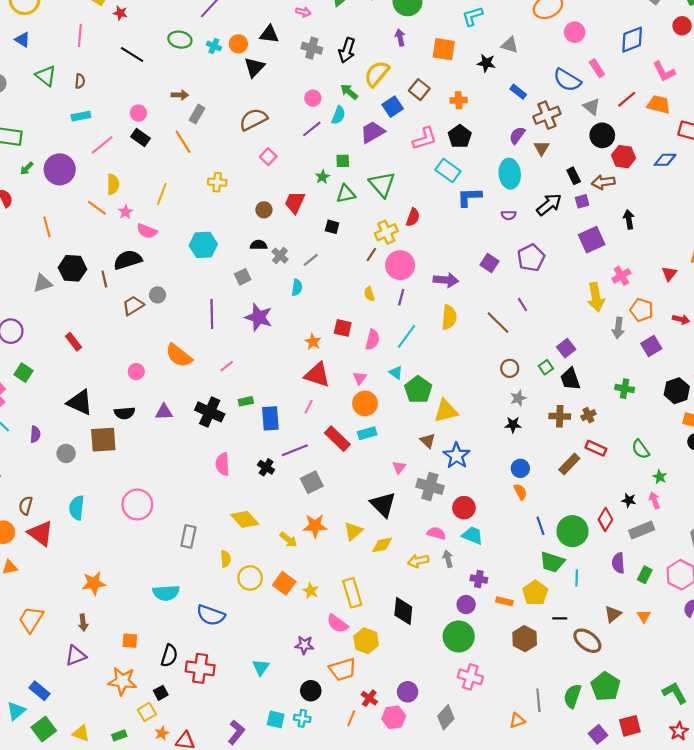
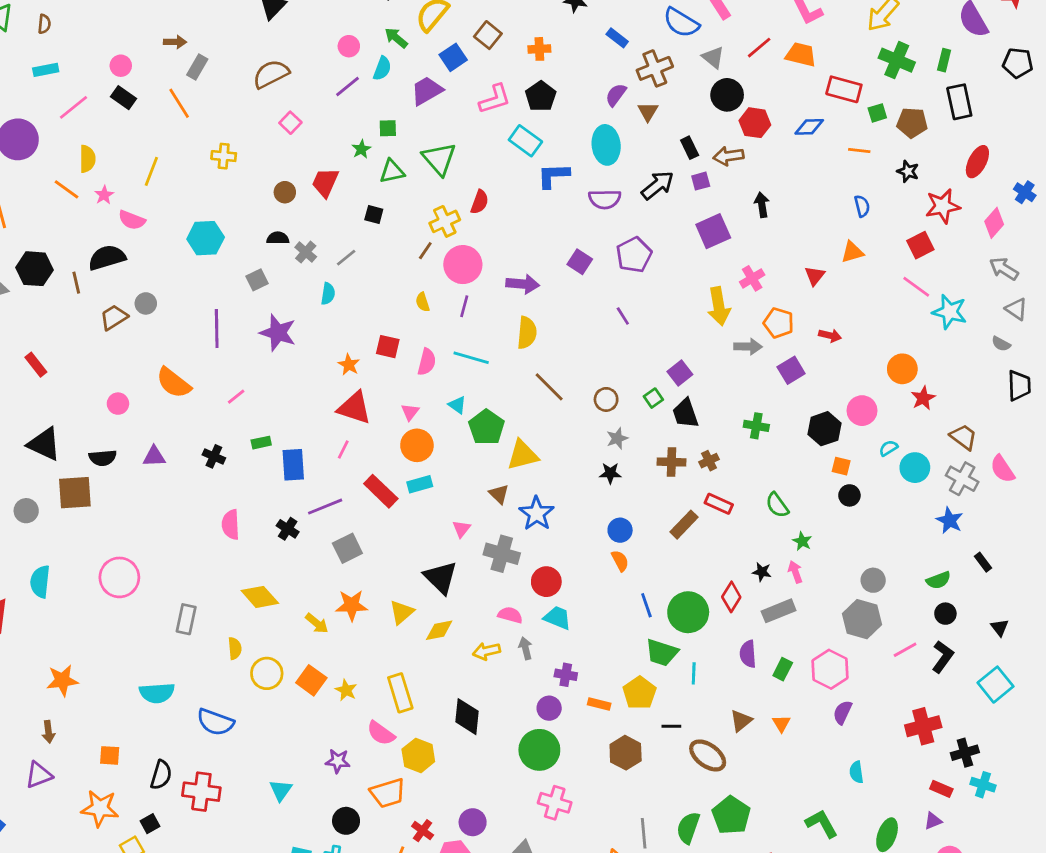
purple semicircle: (509, 215) -> (605, 199), size x1.6
brown line: (498, 323) -> (549, 387), moved
gray arrow: (618, 328) -> (748, 347), turned -96
cyan line: (407, 336) -> (471, 358), turned 70
black cross: (210, 412) -> (214, 456), size x0.6

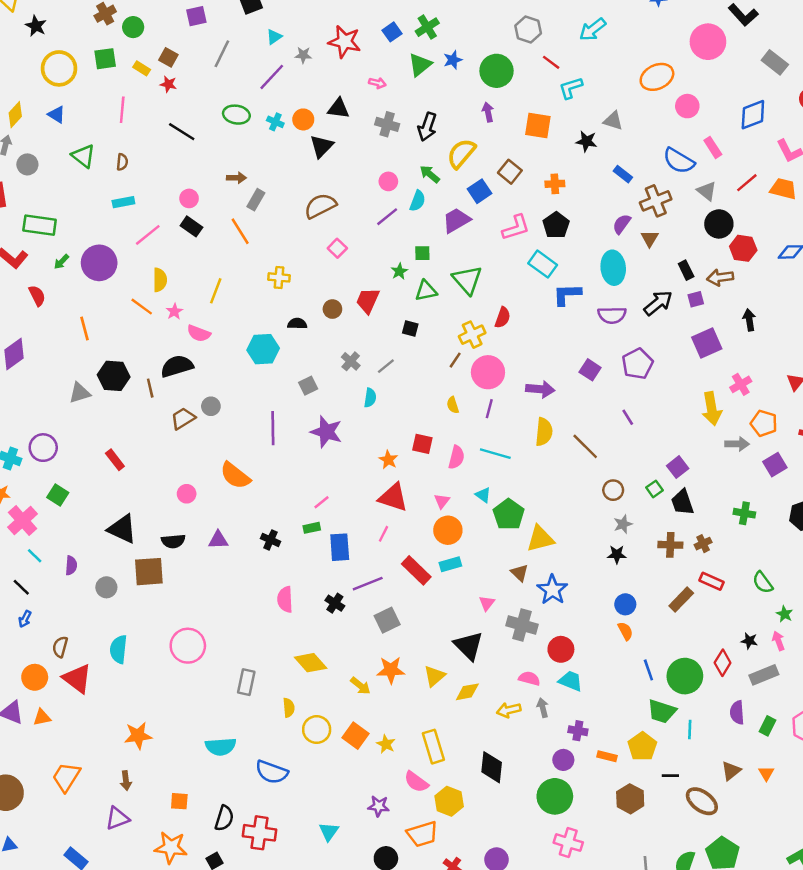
black semicircle: (278, 238) -> (297, 324), moved
brown line: (549, 387) -> (585, 446), moved
pink line: (236, 397) -> (321, 502), moved

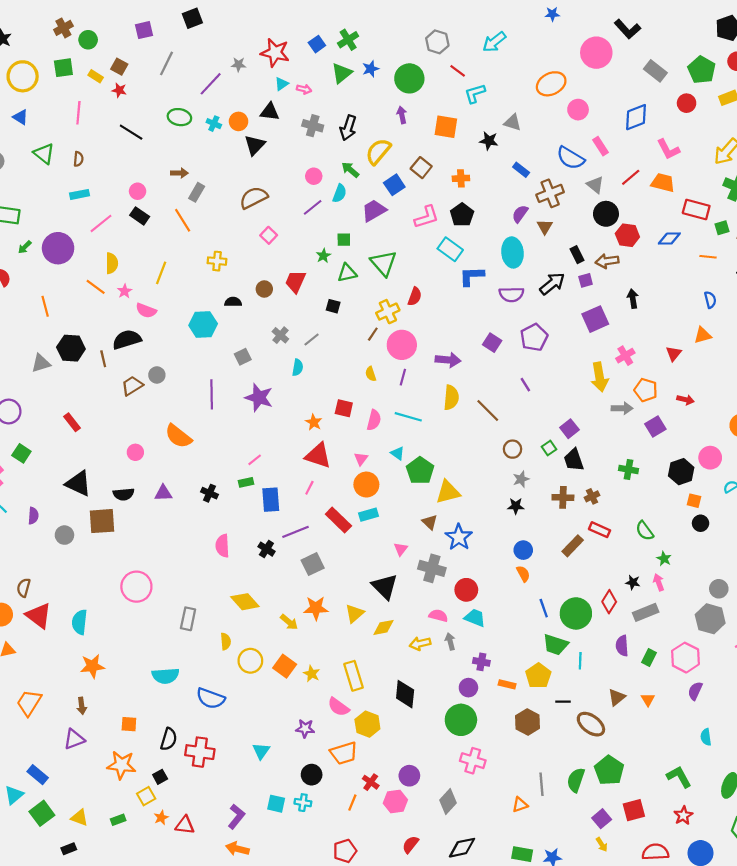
cyan triangle: (274, 37) -> (281, 84), moved
cyan semicircle: (119, 649) -> (80, 622), moved

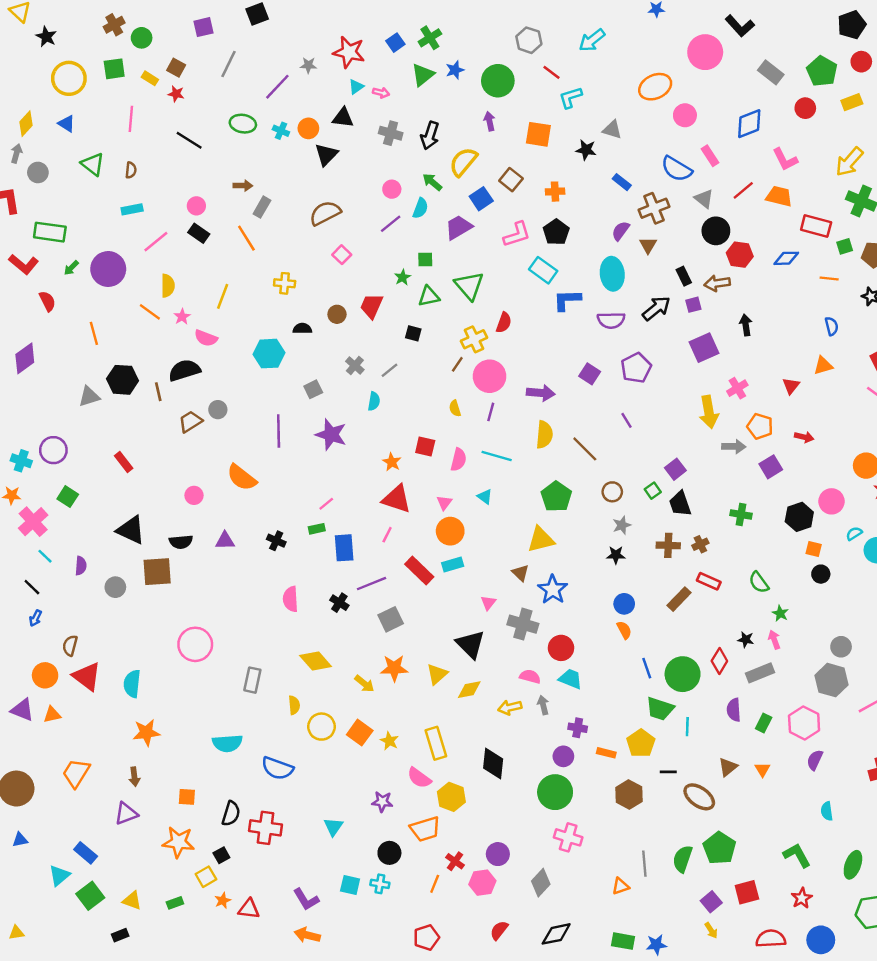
green pentagon: (420, 471) -> (556, 497), moved
purple L-shape: (236, 817) -> (306, 899), turned 110

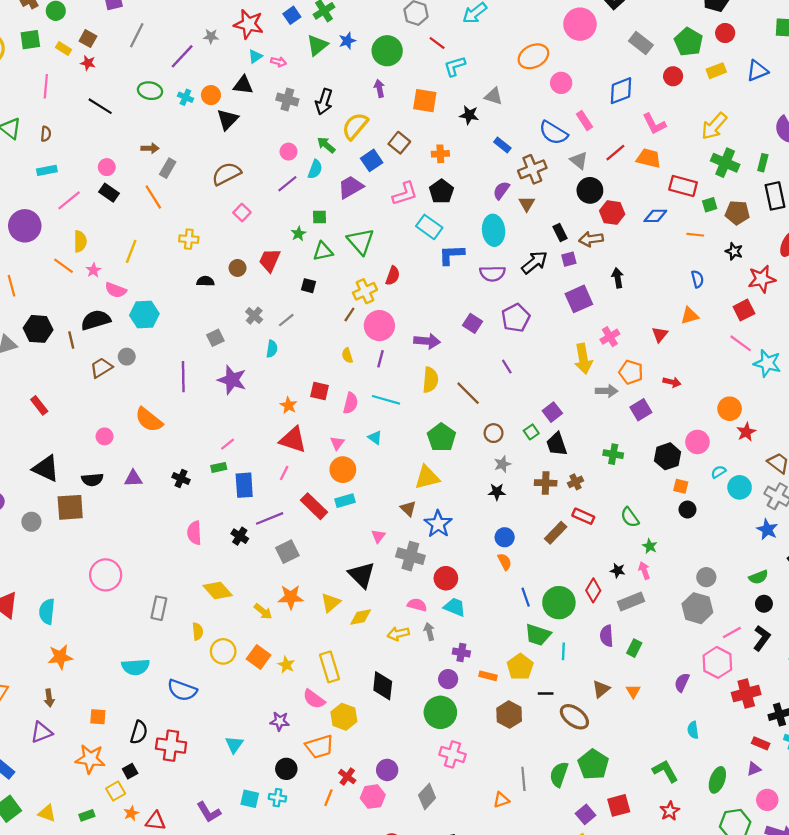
cyan hexagon: (269, 354) -> (144, 314), moved
pink hexagon: (804, 723) -> (717, 662), moved

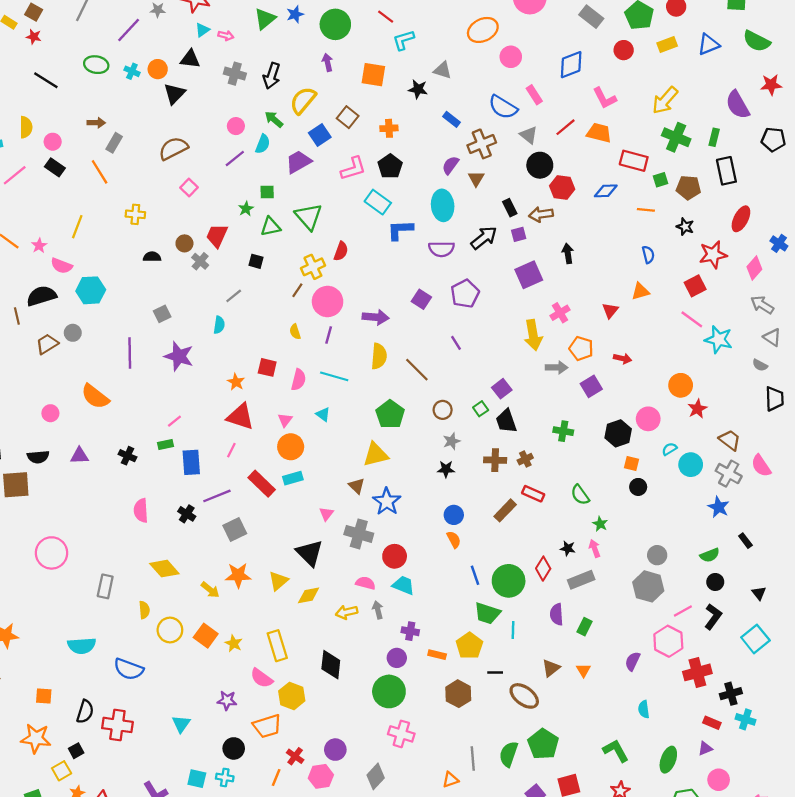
yellow semicircle: (80, 241) -> (26, 127), moved
gray cross: (254, 316) -> (200, 261), moved

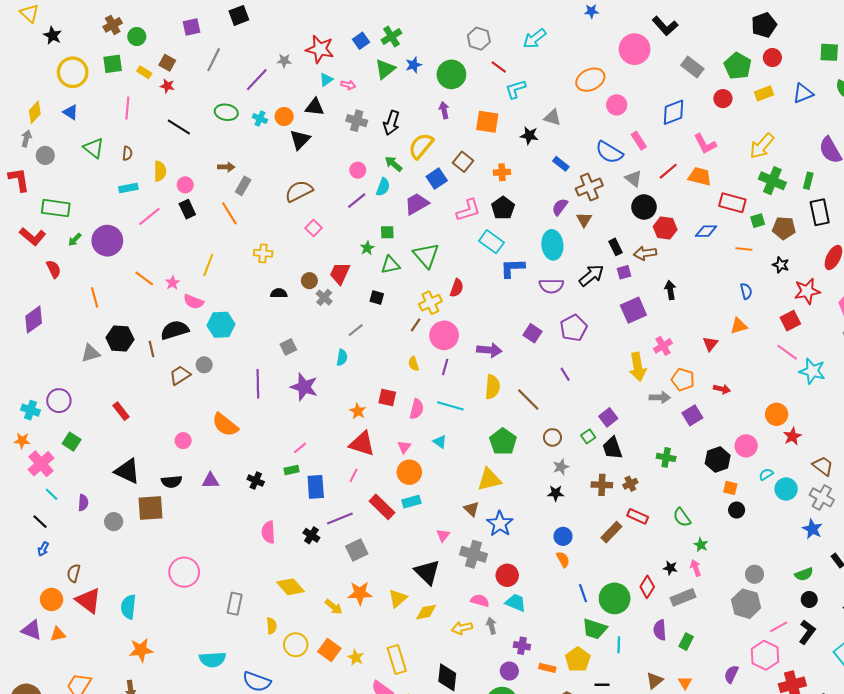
black rectangle: (55, 167) -> (187, 209), turned 30

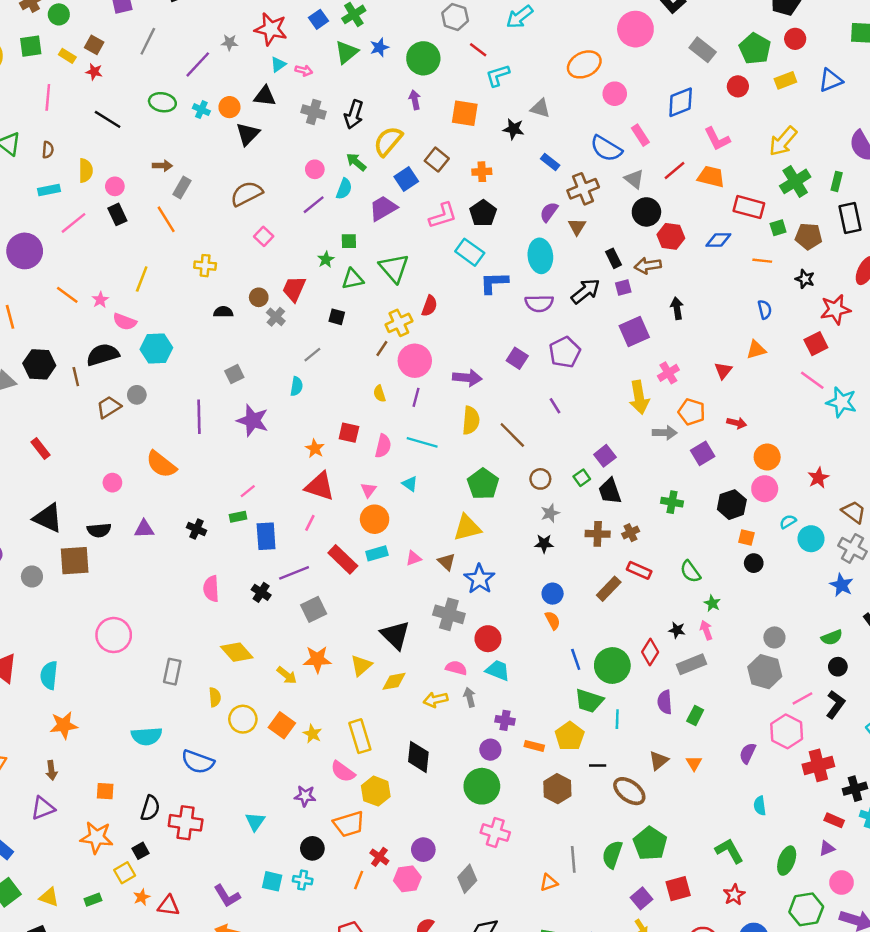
green cross: (772, 181) -> (795, 181), turned 35
orange circle: (777, 414) -> (767, 457), moved
pink triangle: (443, 535) -> (414, 558), moved, turned 32

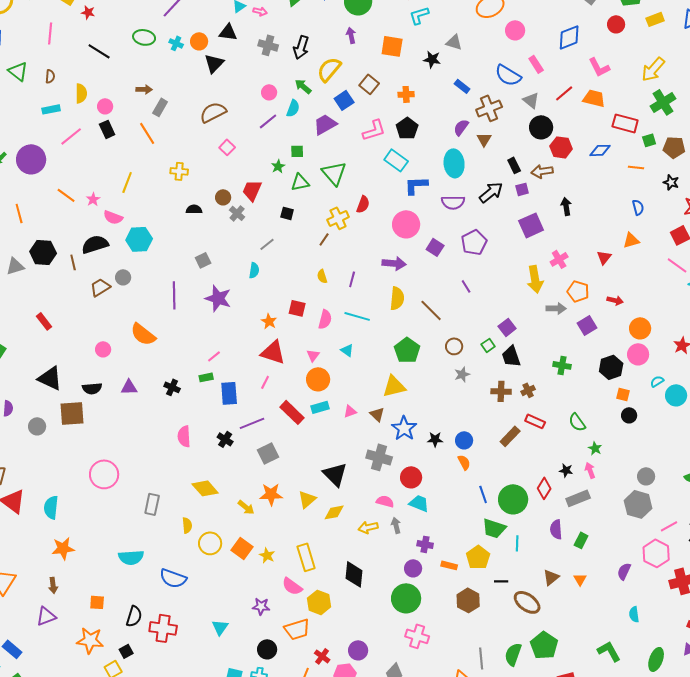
pink circle: (415, 361) -> (406, 224), moved
black star: (544, 544) -> (435, 439), moved

